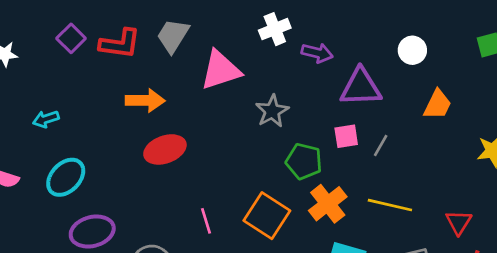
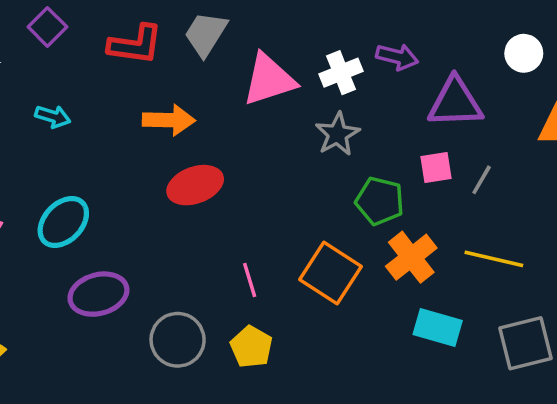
white cross: (275, 29) -> (341, 73), moved
purple square: (71, 38) -> (47, 27), moved
cyan arrow: (46, 119) -> (53, 117), moved, turned -145

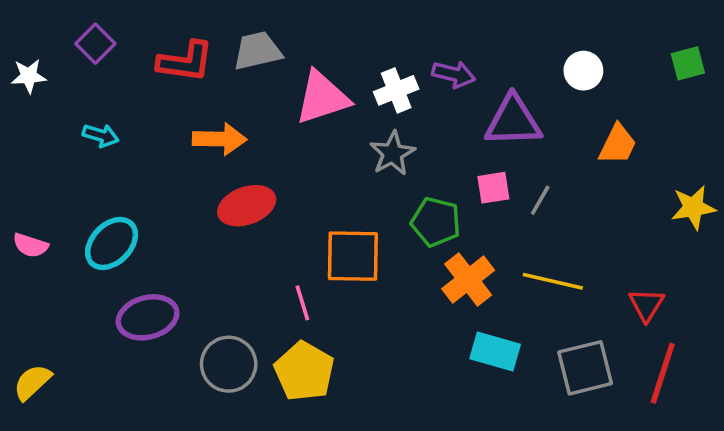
gray trapezoid: (206, 34) -> (257, 51), turned 45
orange square: (330, 273) -> (353, 256), moved, turned -32
yellow pentagon: (251, 347) -> (304, 371), size x1.4

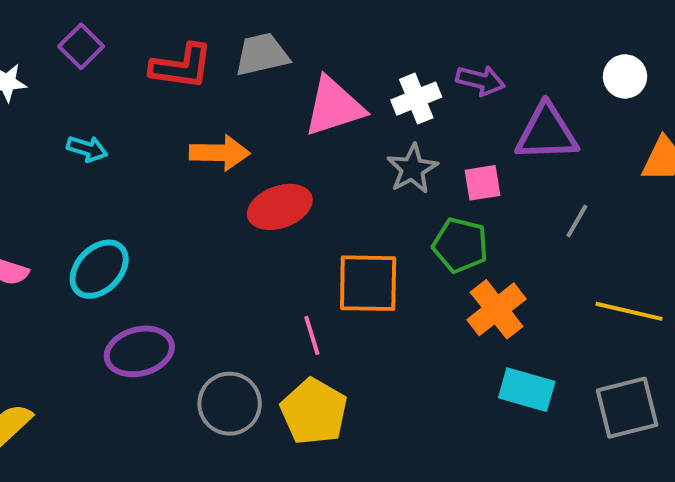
pink square: (493, 188) -> (482, 183), moved
red ellipse: (247, 206) -> (280, 207), moved
yellow line: (553, 281) -> (629, 311), moved

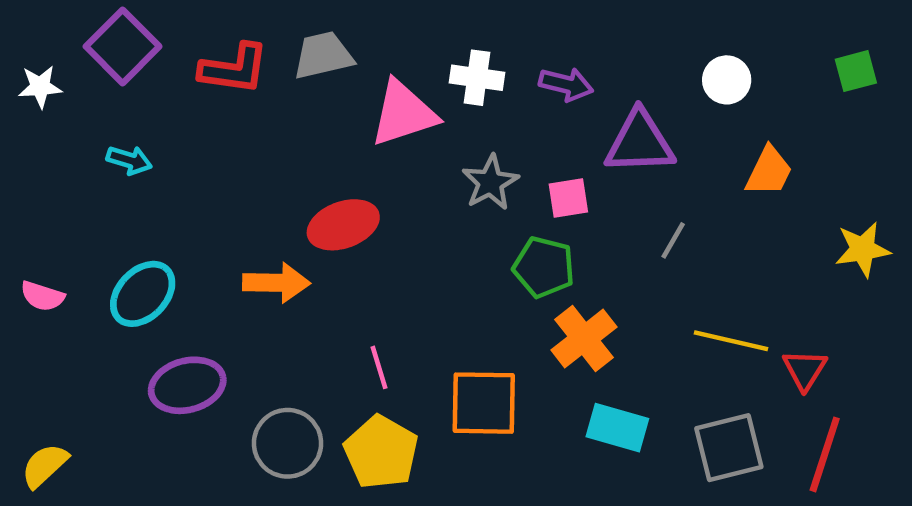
purple square: (81, 46) -> (123, 46), size x1.5
white cross: (416, 99) -> (477, 78), moved, turned 30
orange arrow: (220, 153) -> (276, 283), moved
orange square: (368, 283) -> (484, 403), moved

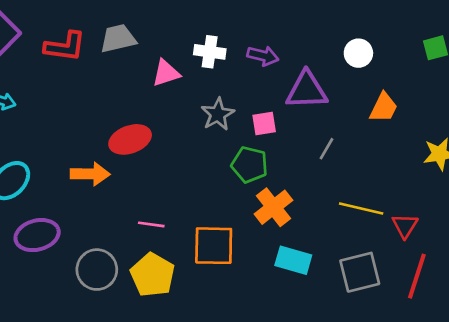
pink triangle: (403, 113) -> (166, 73), size x0.7
pink line: (379, 367) -> (151, 224), turned -65

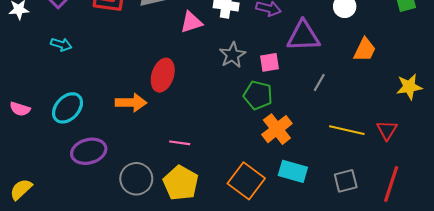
red ellipse: (130, 139) -> (163, 75), turned -52
red triangle: (405, 226) -> (387, 130), moved
orange square: (214, 246) -> (246, 181), moved, turned 36
gray square: (360, 272) -> (346, 181), size x0.7

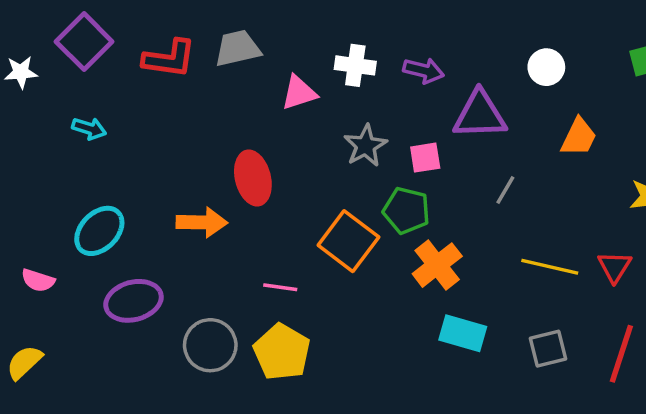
red ellipse: (163, 75) -> (253, 178), turned -32
pink semicircle: (20, 109) -> (38, 280), moved
orange square: (246, 181) -> (348, 241), moved

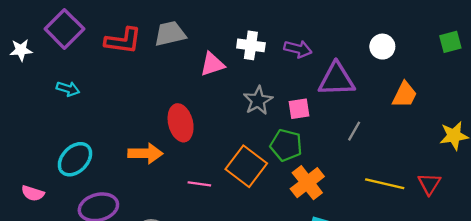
pink line: (280, 287) -> (199, 184), moved

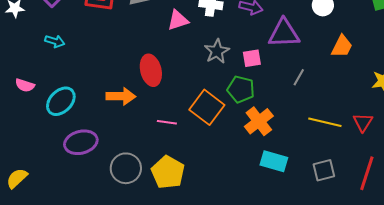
pink semicircle: (33, 193) -> (25, 85), moved

